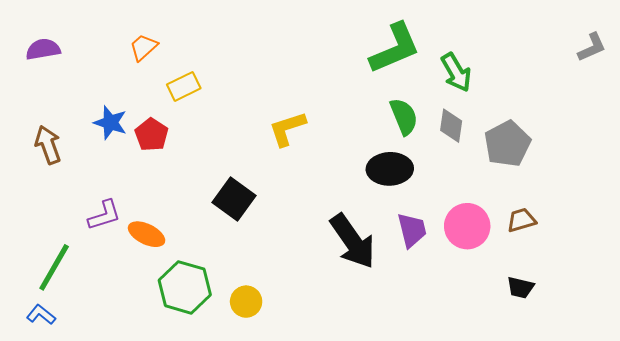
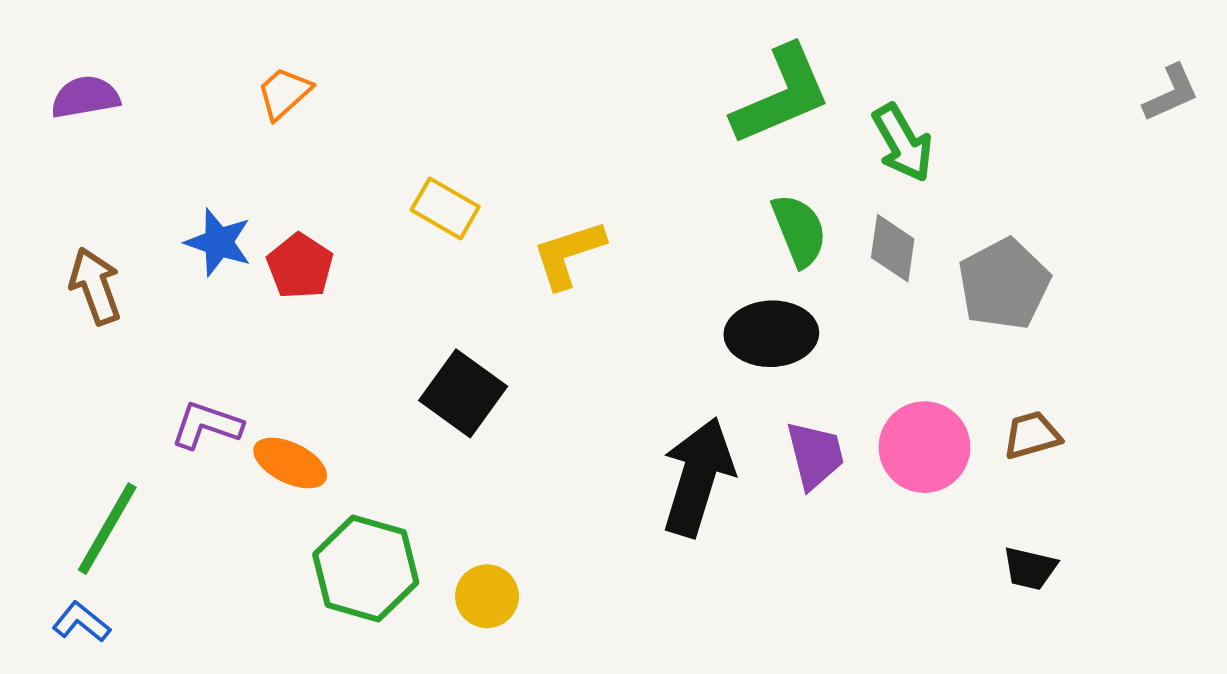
yellow rectangle: (184, 86) -> (445, 208), moved, turned 56
purple L-shape: (104, 215) -> (207, 425), turned -144
black arrow: (353, 241) -> (698, 477), turned -128

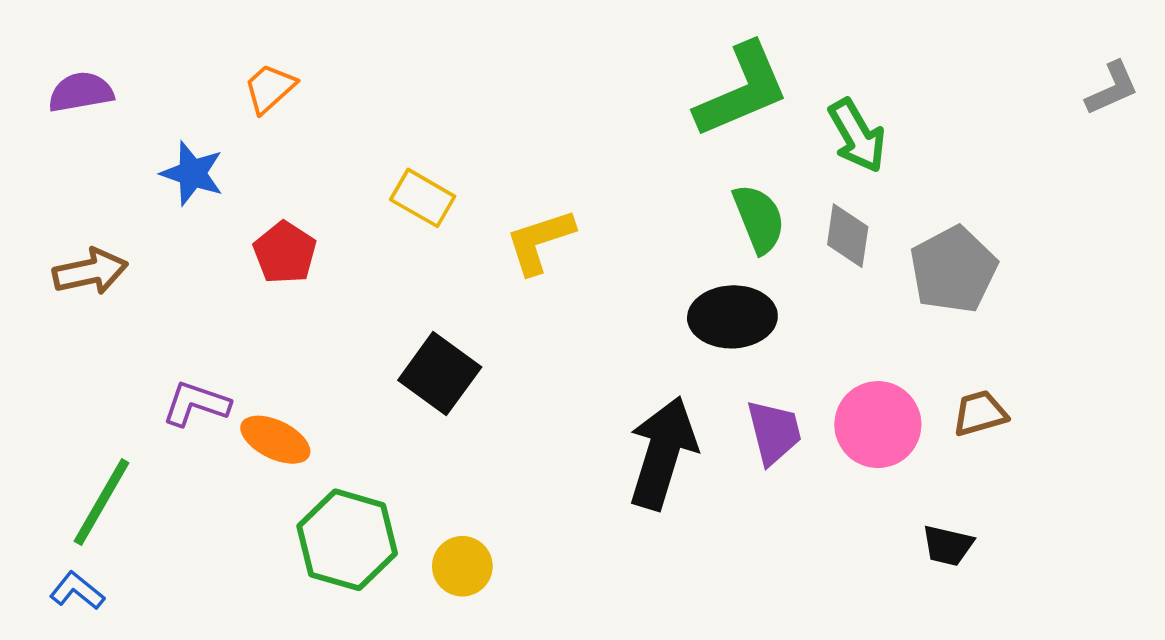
blue star: (219, 242) -> (192, 173), moved
brown arrow: (95, 286) -> (90, 272), turned 98
black trapezoid: (1030, 568) -> (948, 545), moved

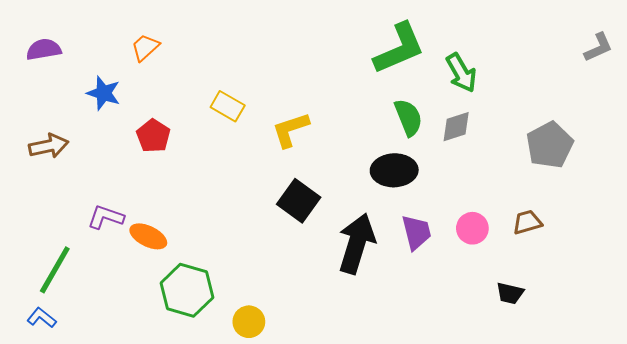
gray diamond: (848, 236) -> (456, 127), turned 64
gray pentagon: (953, 270) -> (550, 145), moved
black square: (440, 374) -> (299, 201), moved
pink circle: (878, 425) -> (472, 228), size x0.7
yellow circle: (462, 566) -> (249, 322), moved

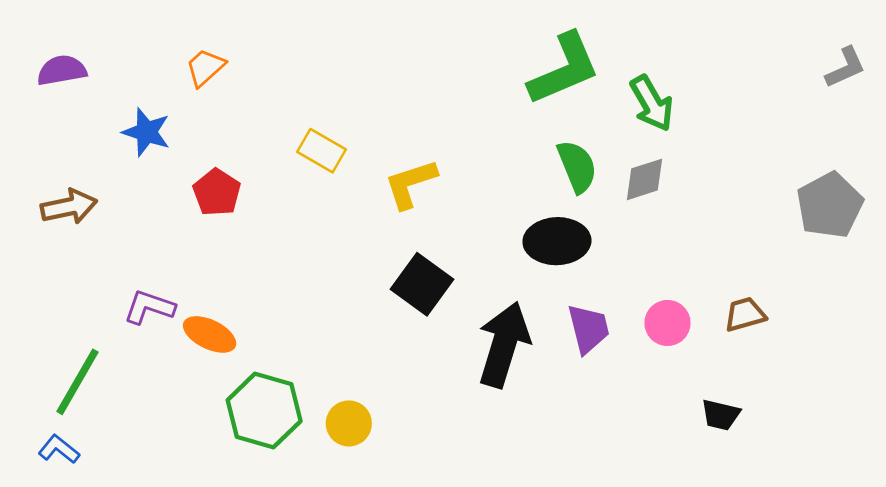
gray pentagon: (550, 145) -> (830, 205), moved
yellow circle: (249, 322) -> (349, 423), moved

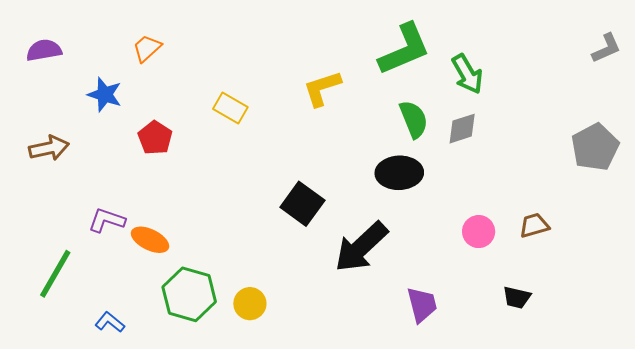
yellow L-shape: (411, 184) -> (322, 88), moved
purple trapezoid: (589, 329) -> (422, 305), moved
black arrow: (504, 344) -> (361, 247), turned -150
blue L-shape: (59, 449) -> (110, 322), moved

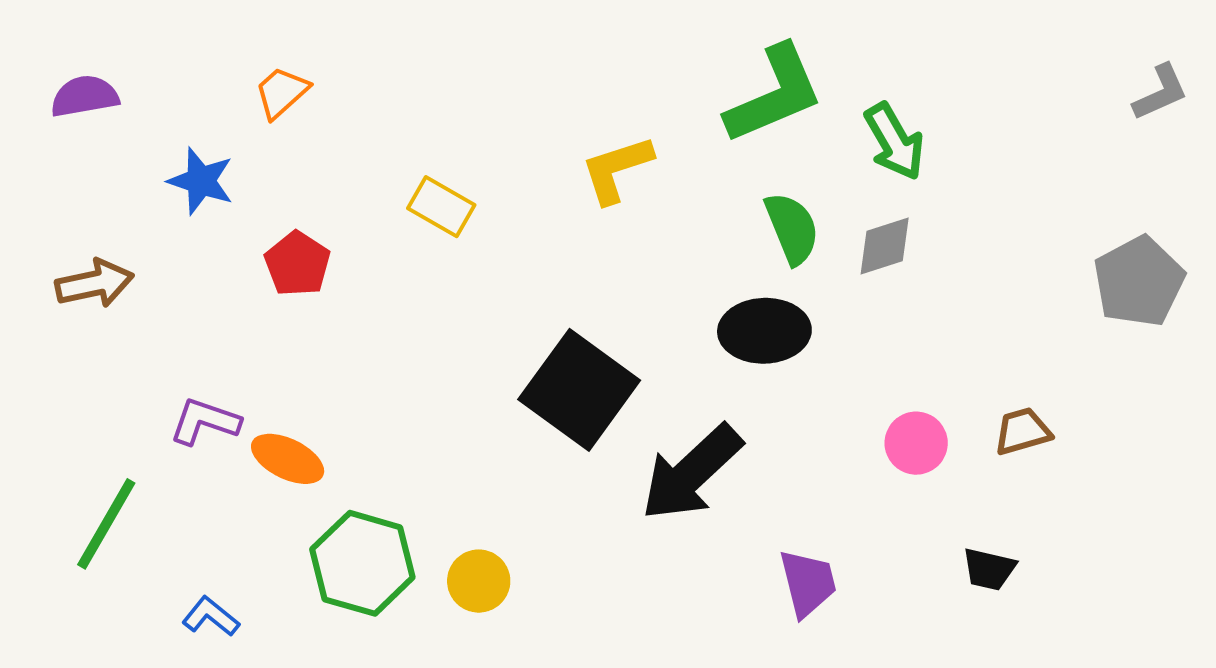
black square: (302, 204) -> (579, 390), size x1.4

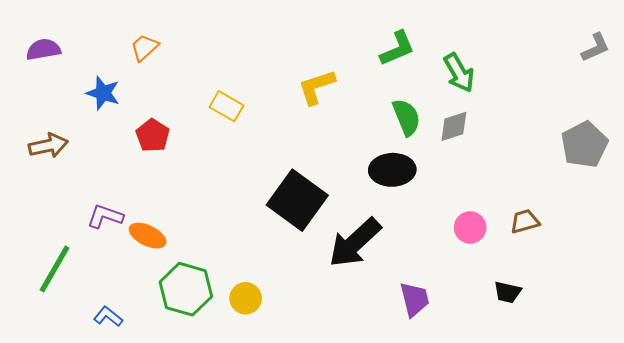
green L-shape: (774, 94) -> (397, 48), size x0.7

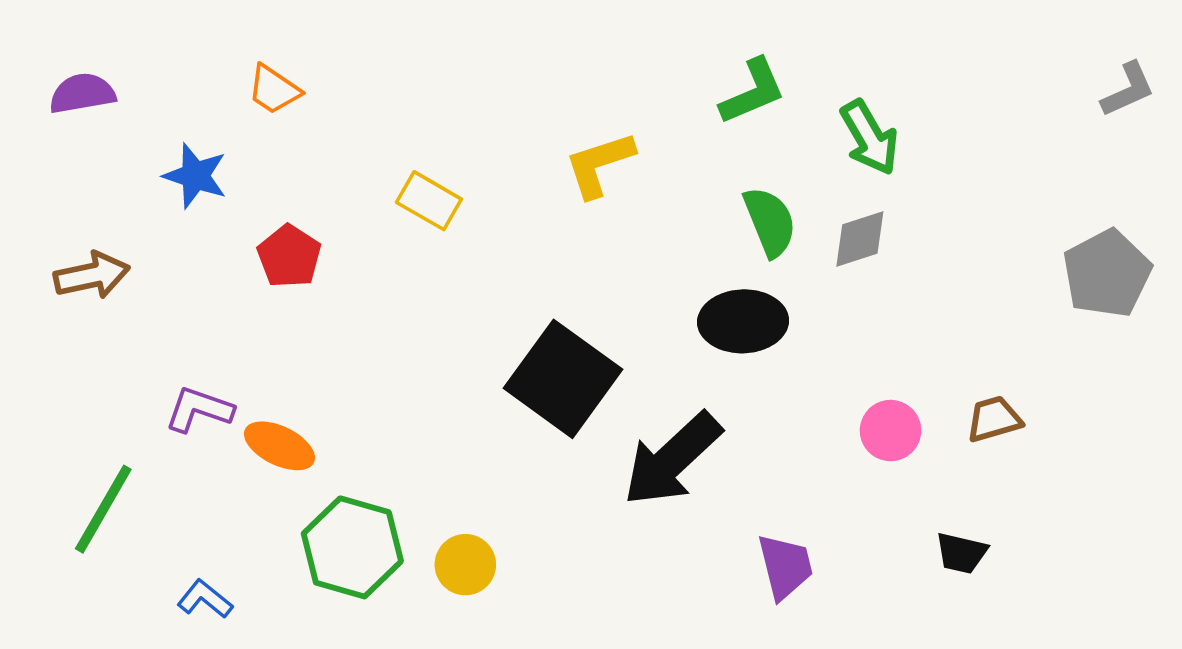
orange trapezoid: (145, 47) -> (274, 90), turned -104

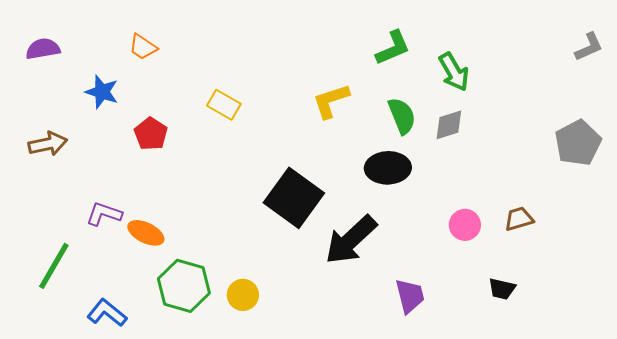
yellow L-shape: (599, 164) -> (331, 101), moved
blue L-shape: (205, 599) -> (107, 313), size x1.4

